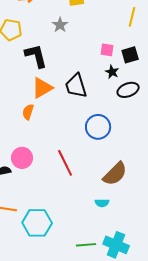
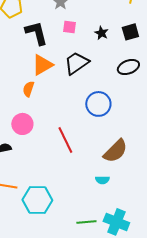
pink square: (107, 50) -> (69, 27), moved
black star: (112, 72) -> (101, 33), moved
black trapezoid: (76, 86) -> (76, 63), turned 72
pink circle: (22, 158) -> (22, 124), moved

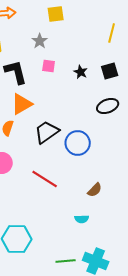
black trapezoid: (76, 63) -> (47, 132), moved
red line: (65, 140) -> (45, 179), turned -32
brown semicircle: (115, 151) -> (95, 190), size x0.6

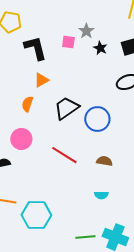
gray star: (40, 41) -> (86, 31), moved
orange triangle: (22, 104) -> (41, 80), size x0.7
brown semicircle: (95, 190) -> (104, 161), moved, turned -126

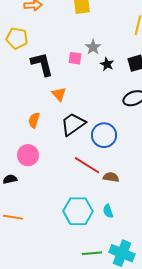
orange triangle: (41, 80) -> (59, 94), moved, turned -42
red line: (64, 155) -> (87, 165), moved
cyan semicircle: (101, 195) -> (108, 211), turned 72
cyan hexagon: (36, 215) -> (78, 211), moved

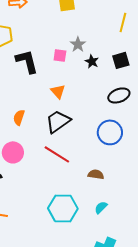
orange triangle: (59, 94) -> (58, 91), moved
blue circle: (104, 135) -> (110, 132), moved
red line: (87, 165) -> (57, 154), moved
cyan semicircle: (108, 211) -> (101, 207), moved, turned 64

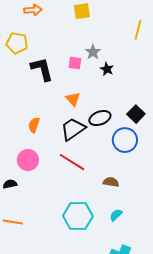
black square: (121, 60) -> (136, 114), moved, turned -30
black ellipse: (119, 95) -> (100, 118), moved

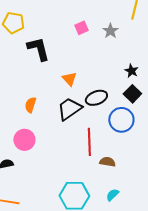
gray star: (93, 52) -> (110, 31), moved
pink square: (75, 63) -> (81, 28), moved, turned -32
black star: (107, 69) -> (131, 71), moved
red line: (72, 162) -> (89, 142), moved, turned 56

